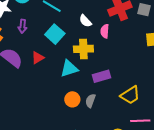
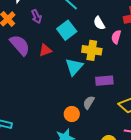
purple arrow: (23, 26) -> (36, 16), turned -40
cyan triangle: (69, 69) -> (74, 67), turned -42
orange circle: (72, 99) -> (72, 114), moved

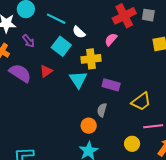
white semicircle: (99, 23) -> (79, 32), moved
pink semicircle: (116, 37) -> (111, 40), turned 40
purple rectangle: (104, 81) -> (111, 85), turned 36

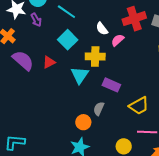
white semicircle: (79, 32) -> (102, 29), moved
purple arrow: (29, 41) -> (36, 20), moved

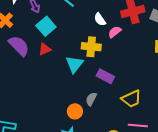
cyan square: (68, 40) -> (46, 26), moved

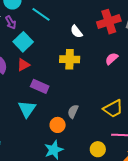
pink semicircle: (115, 32) -> (112, 59), moved
cyan triangle: (74, 64) -> (27, 109), moved
purple rectangle: (105, 76) -> (40, 86), moved

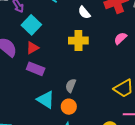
purple rectangle: (40, 86) -> (36, 69), moved
cyan triangle: (27, 109) -> (46, 100), moved, turned -30
gray semicircle: (73, 111) -> (71, 86), moved

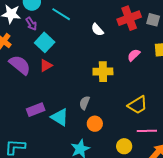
yellow cross: (78, 41) -> (103, 72), moved
purple rectangle: (36, 69) -> (36, 110), moved, turned -42
orange circle: (69, 107) -> (95, 124), moved

